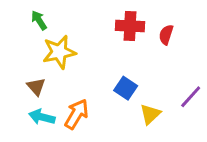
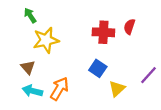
red cross: (130, 26) -> (103, 32), moved

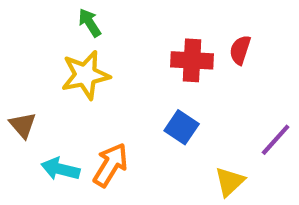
green arrow: (30, 15) -> (90, 23), moved
brown triangle: (28, 67) -> (23, 125), moved
yellow triangle: (117, 89) -> (230, 182), moved

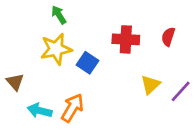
red semicircle: (240, 50) -> (168, 37), moved
blue square: (182, 127) -> (88, 63), moved
yellow triangle: (230, 182) -> (150, 85), moved

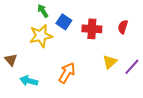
blue square: (88, 63) -> (64, 22), moved
orange arrow: (72, 108) -> (67, 73), moved

